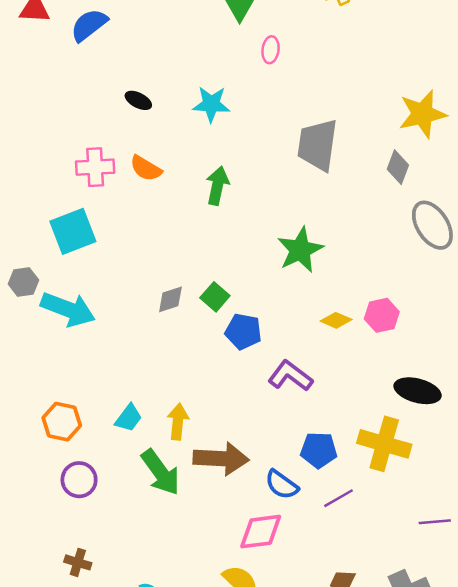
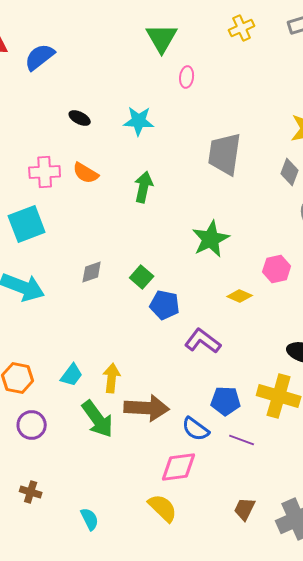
gray diamond: (170, 299) -> (92, 272), moved
pink hexagon: (382, 315) -> (277, 269), moved
purple line: (338, 498) -> (242, 440), turned 50

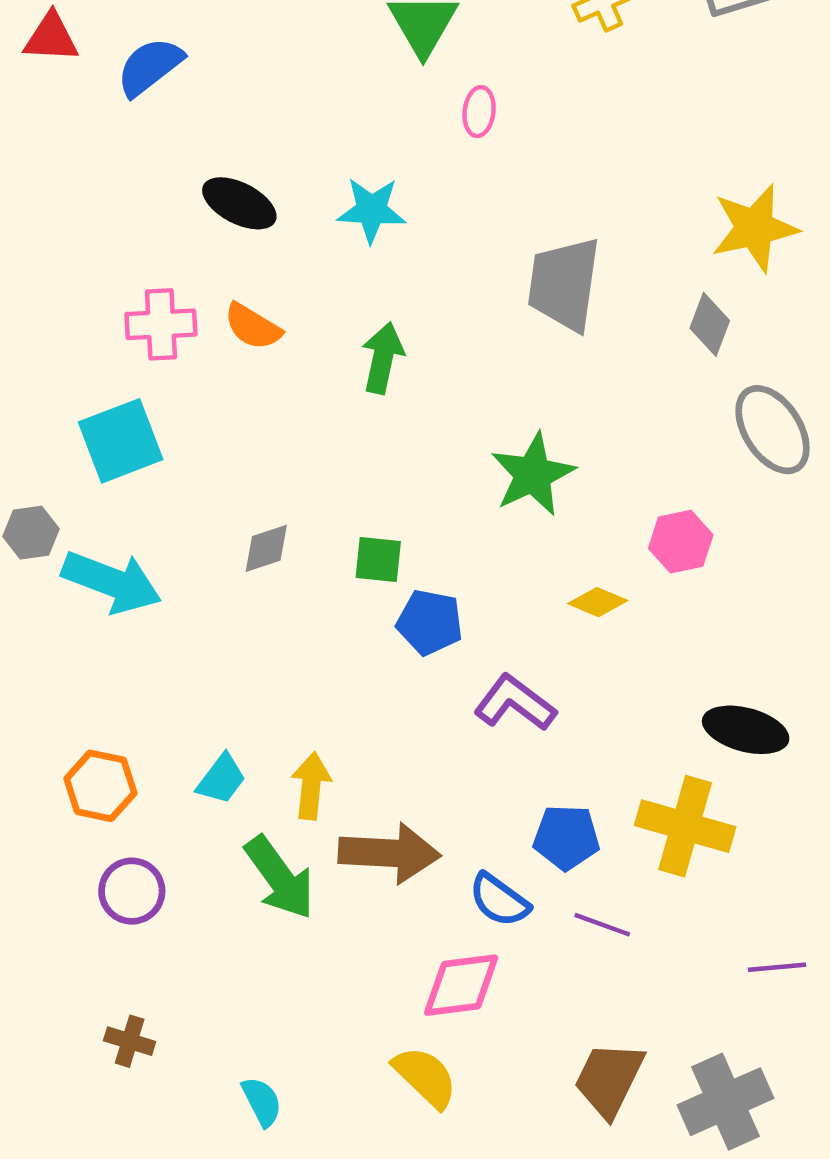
black ellipse: (80, 118) -> (239, 203), size x1.5
green square: (142, 277) -> (378, 560), turned -35
brown trapezoid: (245, 509) -> (609, 1079), size x1.5

